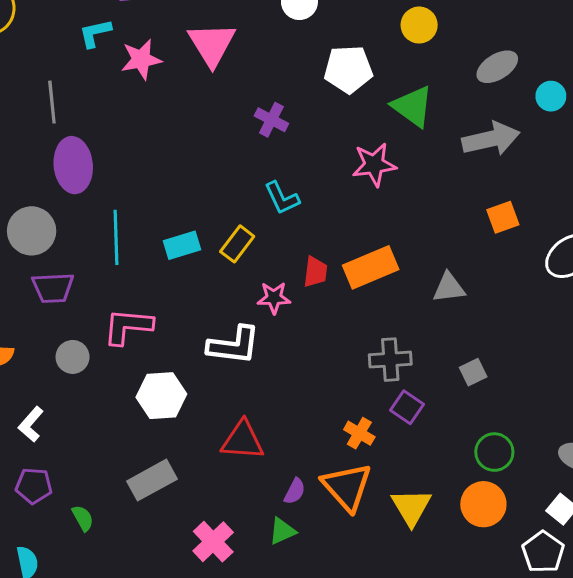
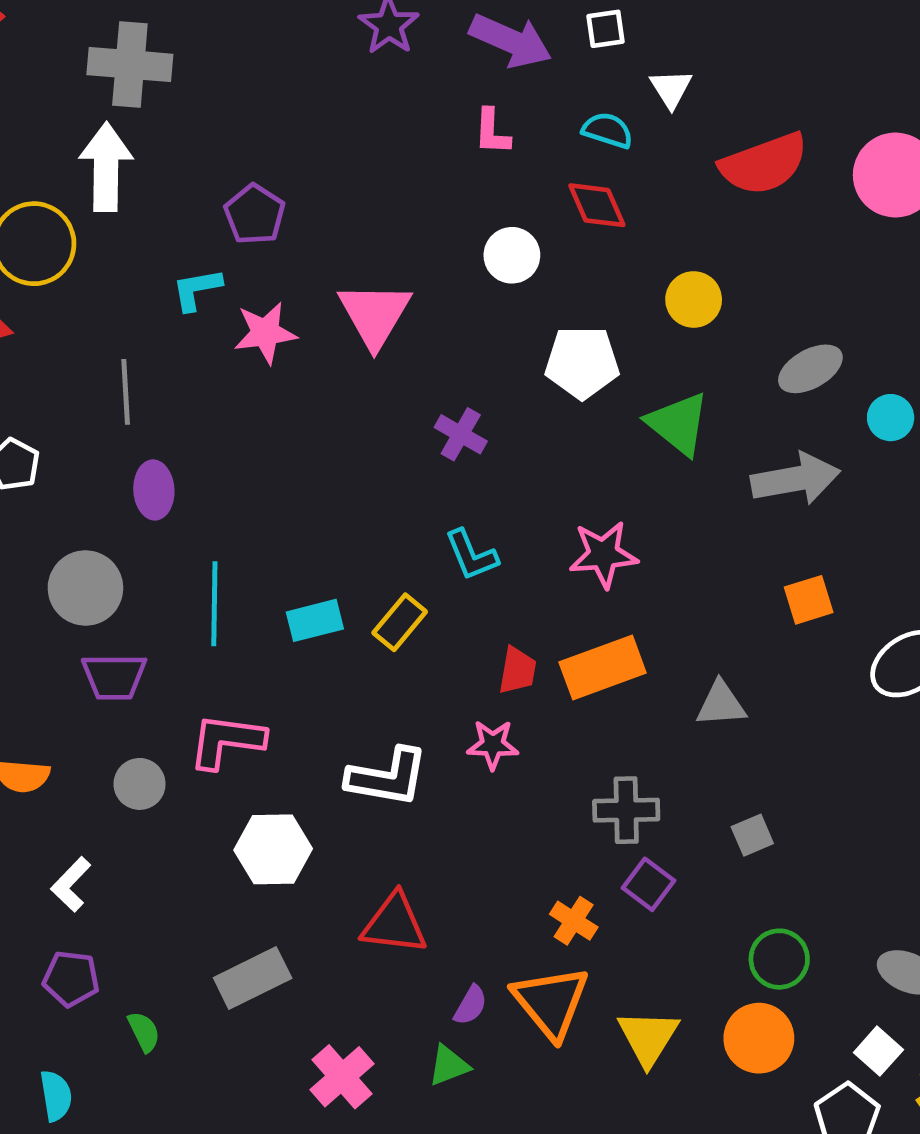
purple ellipse: (73, 165) -> (154, 490), size x0.7
pink star: (374, 165) -> (603, 554), moved
pink star: (274, 298) -> (493, 745), moved

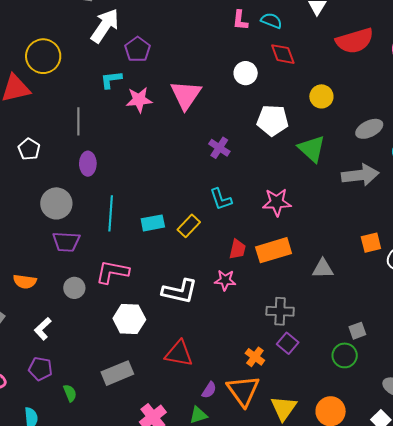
cyan semicircle: (608, 130) -> (271, 21), moved
white arrow: (106, 167) -> (105, 26), moved, turned 30
orange square: (809, 600) -> (371, 243), moved
gray square: (752, 835) -> (357, 331), moved
green circle: (779, 959) -> (345, 355), moved

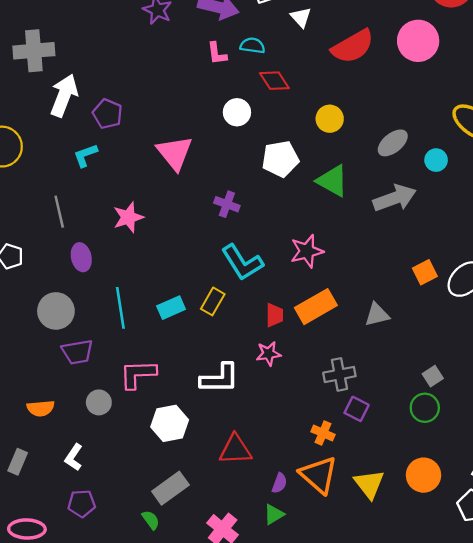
pink star: (139, 100) -> (128, 217), moved
cyan L-shape: (221, 199) -> (242, 262), size x1.5
green semicircle: (70, 393) -> (151, 520), moved

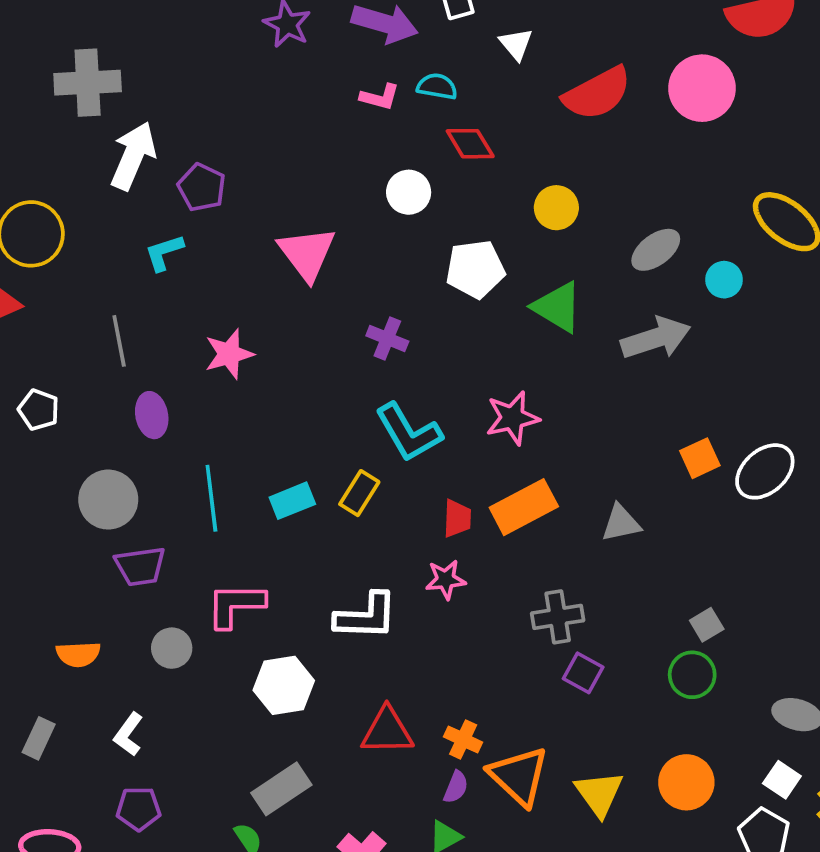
pink L-shape: (217, 53) -> (380, 97), turned -70
orange cross: (323, 433) -> (463, 739), moved

